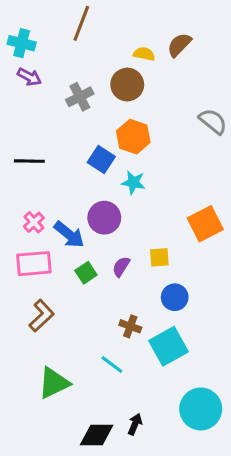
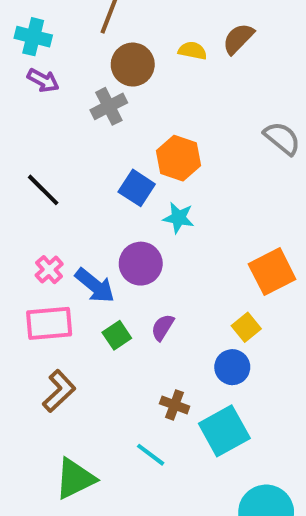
brown circle: (127, 85) -> (133, 65), moved
black line: (29, 161) -> (43, 190), turned 44
yellow square: (159, 257) -> (246, 327), moved, turned -35

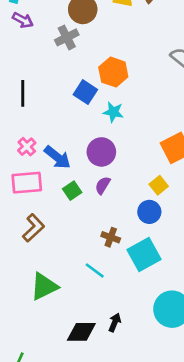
black line: (43, 190) -> (23, 93), turned 45
purple circle: (141, 264) -> (101, 152), moved

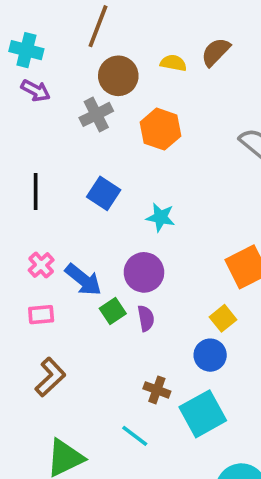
orange hexagon: (113, 72) -> (161, 129), moved
blue square: (85, 92) -> (104, 193), moved
pink rectangle: (27, 183) -> (41, 315), size x0.6
purple semicircle: (103, 185) -> (146, 318), turned 138
green square: (72, 191) -> (113, 311), moved

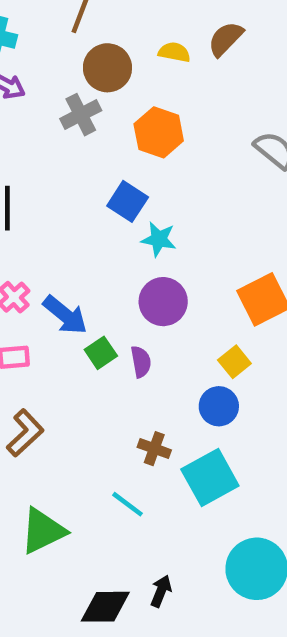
blue square: (104, 193) -> (128, 201), moved
purple circle: (144, 272) -> (163, 302), moved

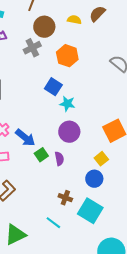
cyan square: (210, 478) -> (90, 211), turned -30

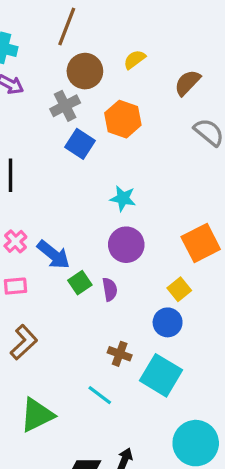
brown semicircle: (97, 14) -> (187, 83), moved
yellow semicircle: (74, 20) -> (135, 60), turned -48
blue square: (53, 87) -> (80, 144), moved

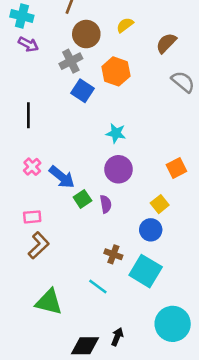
orange square: (201, 243) -> (176, 168), size x0.7
pink rectangle: (15, 286) -> (32, 217), moved
green triangle: (37, 415) -> (49, 302), turned 40

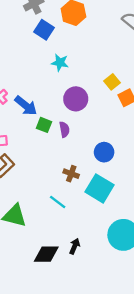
cyan star: (116, 133) -> (60, 63), moved
green square: (82, 199) -> (44, 125), turned -35
yellow square: (160, 204) -> (112, 82), moved

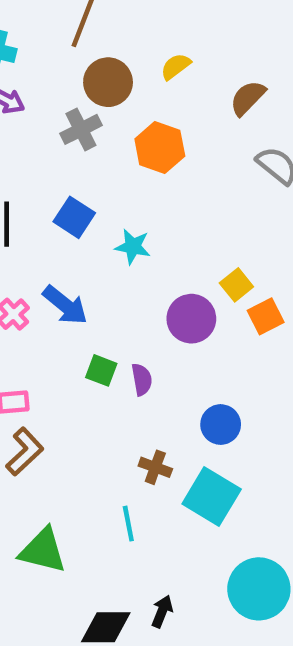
blue square: (44, 30) -> (74, 217), moved
purple circle: (76, 99) -> (191, 319), moved
blue arrow: (26, 106) -> (65, 305), moved
cyan line: (58, 202) -> (128, 524), turned 42

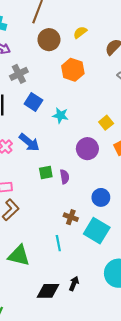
gray cross: (81, 129) -> (19, 74), moved
yellow square: (236, 285) -> (106, 123), moved
green square: (101, 370) -> (46, 173), turned -32

